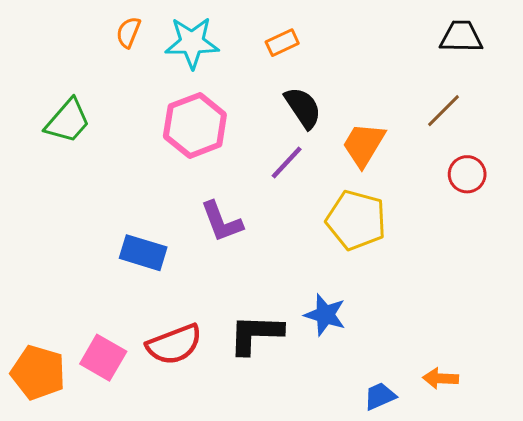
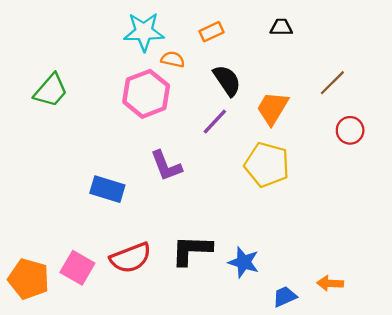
orange semicircle: (128, 32) -> (173, 59), moved, turned 80
black trapezoid: (461, 37) -> (281, 27), moved, size x0.7
blue star: (325, 315) -> (244, 262), moved

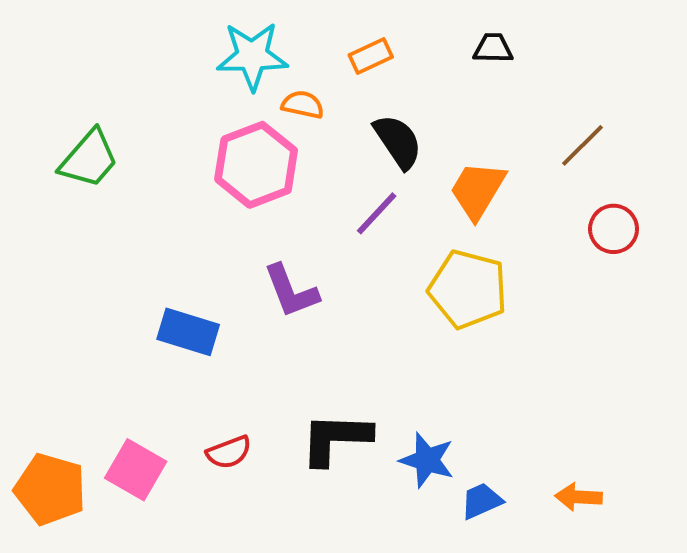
red semicircle: (131, 258) -> (229, 452), size x0.6
blue trapezoid: (285, 297) -> (481, 501), moved

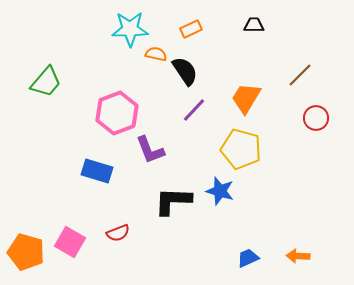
black semicircle: (398, 141) -> (185, 71), moved
pink hexagon: (256, 165) -> (117, 113), moved
black L-shape: (336, 439) -> (173, 201), moved
blue star: (427, 460) -> (220, 191), moved

